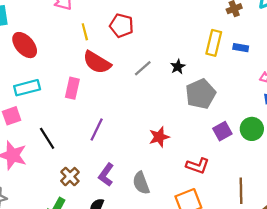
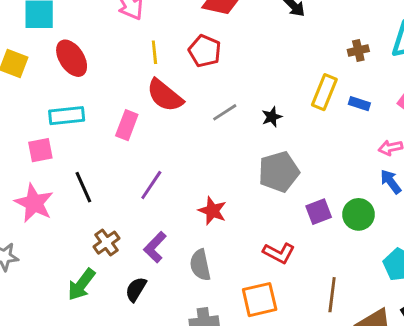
gray pentagon: (201, 94) -> (279, 172), moved
red star: (159, 137) -> (212, 211), moved, turned 30

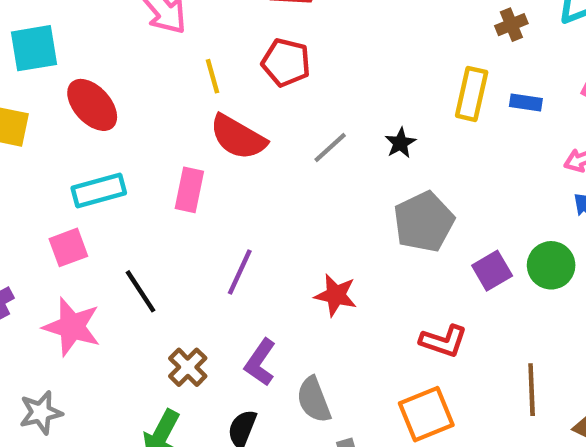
gray semicircle: (200, 265) -> (314, 400), moved

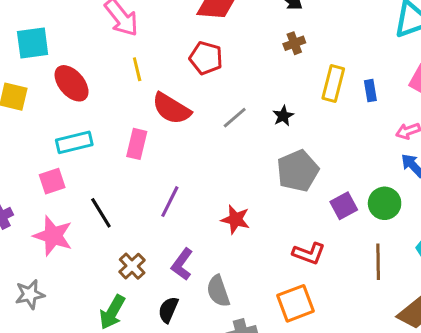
brown cross: (511, 25) -> (294, 43), moved
yellow line: (212, 76) -> (137, 69), moved
blue rectangle: (526, 103) -> (370, 91), turned 70
brown line: (532, 390) -> (378, 262), moved

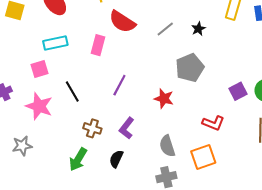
gray pentagon: (298, 171) -> (190, 68), moved
brown cross: (132, 266) -> (92, 128), turned -30
gray semicircle: (218, 291) -> (167, 146), moved

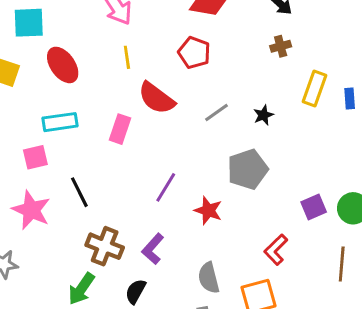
purple line: (119, 85) -> (166, 187), moved
red L-shape: (213, 123) -> (276, 250), turned 110
brown cross: (92, 128) -> (105, 246), size x1.4

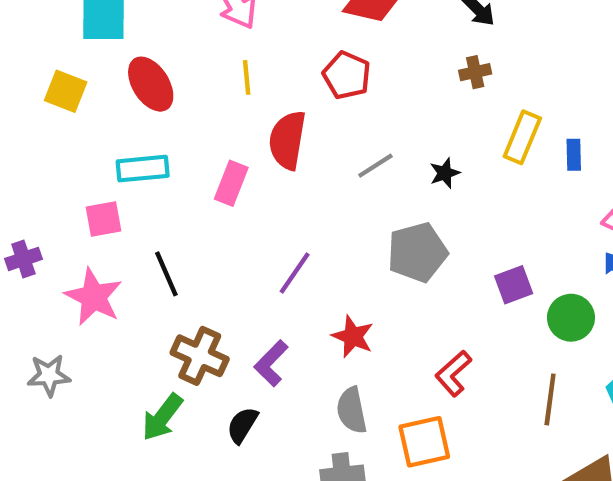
red semicircle: (156, 98) -> (287, 140), turned 60
purple square: (314, 207) -> (514, 285), moved
red star: (208, 211) -> (353, 336), moved

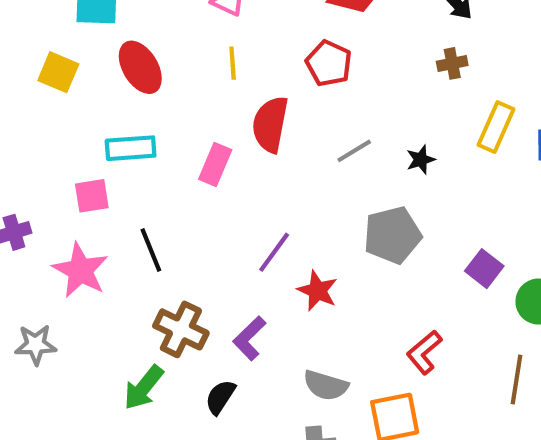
purple square: (514, 285) -> (484, 269), turned -33
red star: (353, 336) -> (318, 291), moved
gray semicircle: (352, 410) -> (326, 385), turned -63

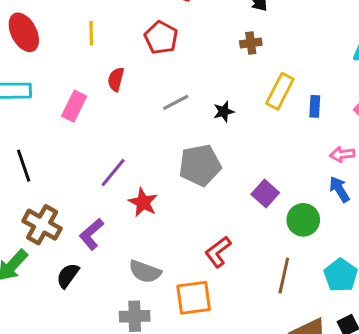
red semicircle: (270, 124) -> (116, 79), size x0.6

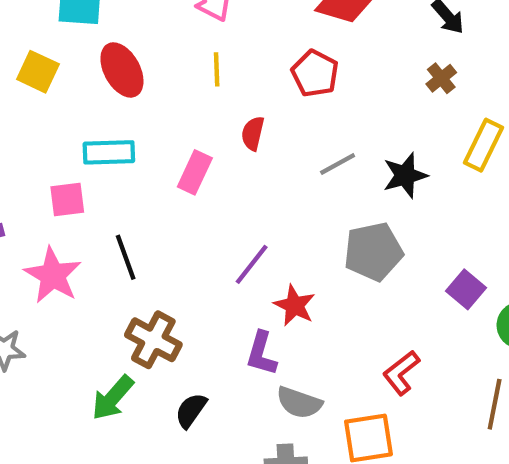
brown cross: (251, 43) -> (441, 78), turned -30
black star: (224, 112) -> (405, 175), size x1.5
purple L-shape: (91, 234) -> (261, 353), moved, turned -32

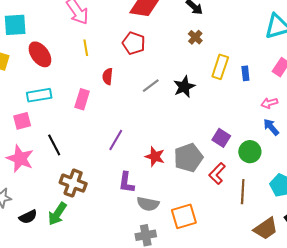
gray pentagon: (373, 252) -> (188, 158), moved
red star: (295, 305) -> (155, 157), moved
red L-shape: (401, 373) -> (217, 174), moved
black semicircle: (191, 410) -> (28, 217), moved, turned -144

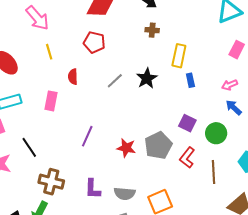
brown cross: (195, 37) -> (152, 30), turned -32
blue rectangle: (245, 73) -> (190, 80), moved
purple L-shape: (126, 183) -> (93, 189), moved

